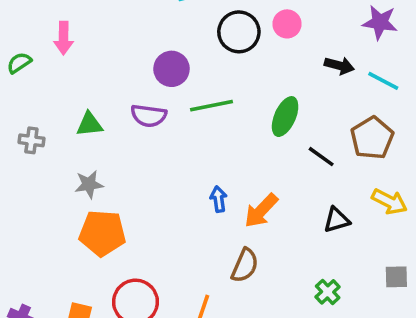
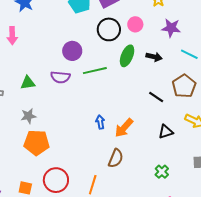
purple star: (380, 22) -> (171, 28), moved
black arrow: (339, 66) -> (154, 57), moved
green ellipse: (285, 117) -> (127, 56), moved

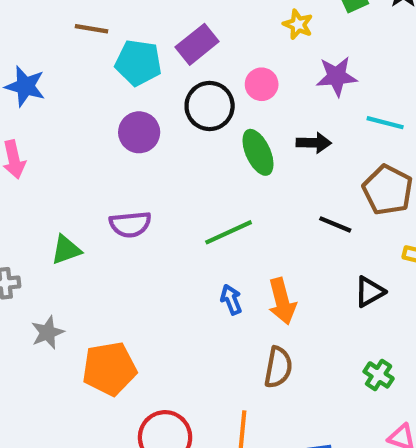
purple circle: (72, 51) -> (139, 132), moved
green ellipse: (127, 56) -> (258, 152), turned -35
green line: (95, 71) -> (229, 232), moved
gray star: (28, 116) -> (48, 333), moved
orange arrow: (124, 128) -> (282, 301), turned -45

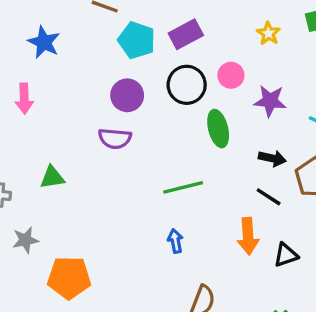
purple star: (337, 76) -> (270, 101), moved
black arrow: (314, 143) -> (272, 158), moved
purple semicircle: (130, 224) -> (115, 138), moved
orange arrow: (282, 301) -> (248, 236), moved

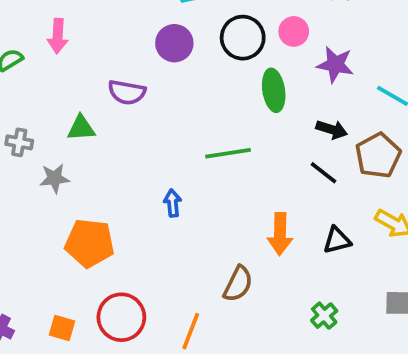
purple semicircle: (115, 138) -> (127, 92), moved
orange arrow: (248, 236) -> (280, 234), moved
gray star: (25, 240) -> (55, 178), moved
blue arrow: (175, 241) -> (173, 203), moved

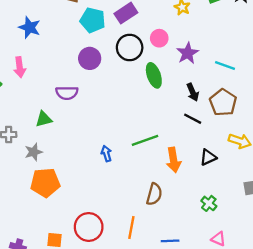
purple star: (335, 64) -> (188, 53), turned -30
black arrow: (332, 130) -> (193, 92), turned 60
green line: (228, 153) -> (145, 140), moved
orange pentagon: (90, 243) -> (45, 183), moved

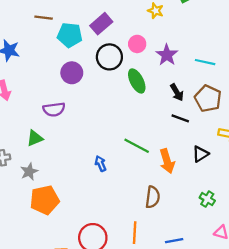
green line: (145, 140) -> (137, 146), turned 55

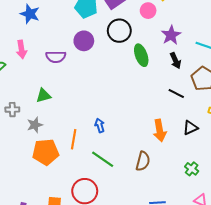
pink circle: (137, 44) -> (148, 11), moved
black arrow: (177, 92) -> (175, 61), moved
purple semicircle: (54, 109) -> (56, 57), moved
green line: (137, 146) -> (103, 159), moved
orange line: (135, 233) -> (74, 139), moved

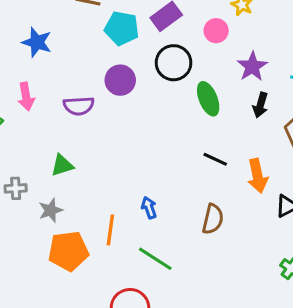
black arrow: (175, 61) -> (260, 105), turned 42
black line: (176, 93) -> (215, 159), moved
orange arrow: (160, 130) -> (257, 176), moved
brown semicircle: (143, 161) -> (213, 219), moved

